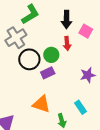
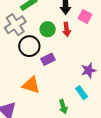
green circle: (51, 55) -> (48, 29), moved
purple star: (88, 75) -> (89, 70), moved
orange triangle: (41, 104) -> (31, 85), moved

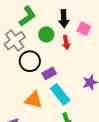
green circle: (48, 29) -> (46, 34), moved
cyan rectangle: (82, 93) -> (60, 94), moved, size x1.5

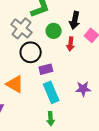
gray cross: (15, 41) -> (21, 28), turned -30
orange triangle: (34, 100) -> (15, 84), moved

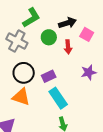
black arrow: (75, 20) -> (67, 23), turned -108
black circle: (31, 52) -> (24, 73), moved
purple star: (83, 89) -> (89, 72), moved

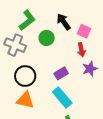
black arrow: (67, 23) -> (64, 22), turned -102
red arrow: (68, 47) -> (81, 50), moved
purple rectangle: (49, 76) -> (61, 73), moved

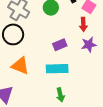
black circle: (25, 76) -> (13, 34), moved
cyan rectangle: (62, 97) -> (57, 69), turned -60

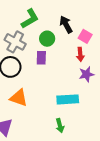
purple rectangle: (60, 45) -> (41, 58), moved, turned -64
cyan rectangle: (57, 69) -> (68, 99), moved

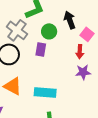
cyan rectangle: (68, 99) -> (45, 92), moved

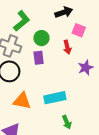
black arrow: (70, 20) -> (64, 12), moved, turned 108
red arrow: (80, 52) -> (67, 47), moved

